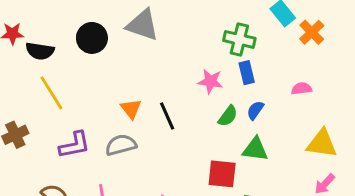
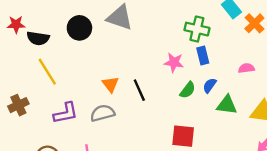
green triangle: (255, 149) -> (227, 105), moved

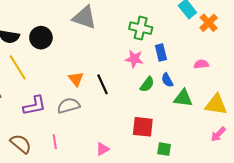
black circle: (79, 28) -> (41, 38), moved
green cross: (197, 29) -> (141, 28), moved
blue semicircle: (210, 85) -> (167, 80), turned -64

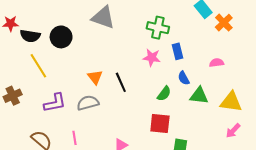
green semicircle: (147, 84) -> (164, 94), moved

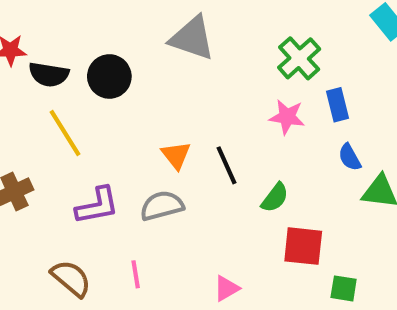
green cross: (158, 28) -> (299, 58), turned 35
green semicircle: (164, 94) -> (275, 198), moved

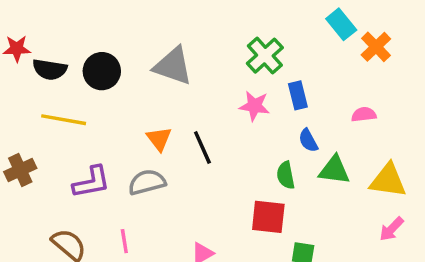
gray triangle: (192, 38) -> (173, 66), moved
yellow line: (65, 133) -> (64, 120), turned -48
green semicircle: (275, 198) -> (286, 175), moved, turned 132

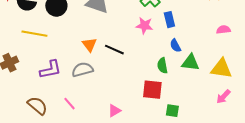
pink semicircle: (364, 115) -> (223, 30), moved
black line: (202, 147) -> (114, 50), turned -42
pink line: (124, 241) -> (69, 104), turned -32

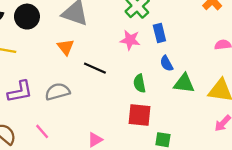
orange triangle: (89, 45) -> (66, 47), moved
green semicircle: (162, 66) -> (140, 83), moved

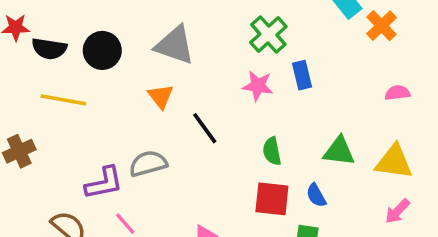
blue semicircle: (166, 63) -> (316, 195), moved
black line: (95, 68) -> (205, 128), turned 30
purple L-shape: (20, 92) -> (104, 183), moved

